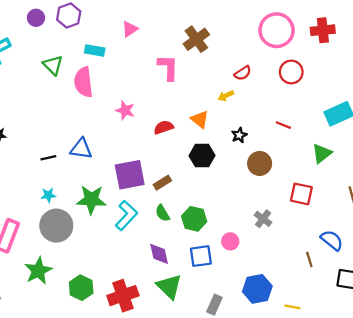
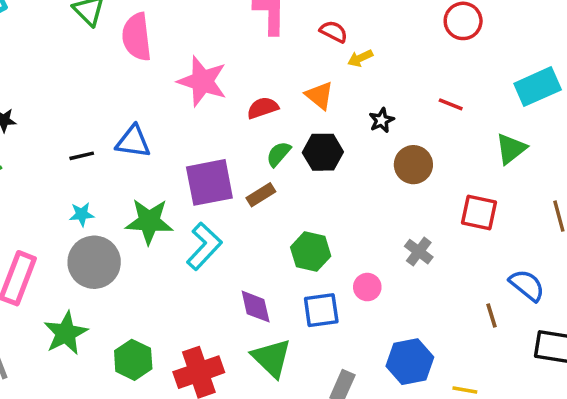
red semicircle: (243, 73) -> (334, 32), moved, turned -120
pink star: (125, 110) -> (202, 81), size x1.6
green semicircle: (162, 213) -> (279, 154), moved, turned 72

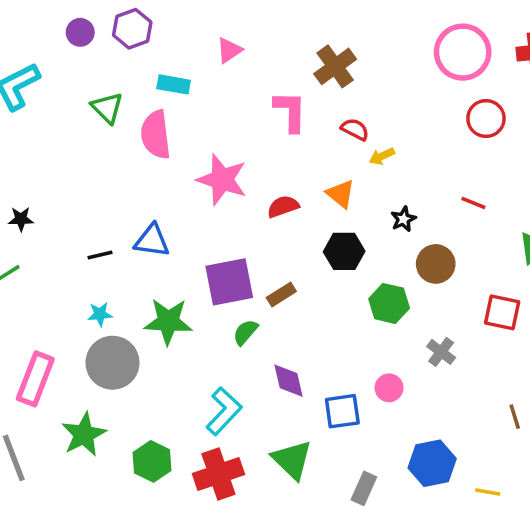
green semicircle: (279, 154) -> (245, 332), moved
cyan L-shape: (204, 246) -> (224, 411), moved
green hexagon: (311, 252) -> (389, 303), moved
purple diamond: (256, 307) -> (288, 381), moved

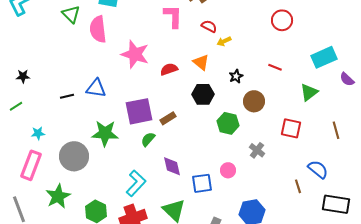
cyan star: (100, 314) -> (38, 133), moved

